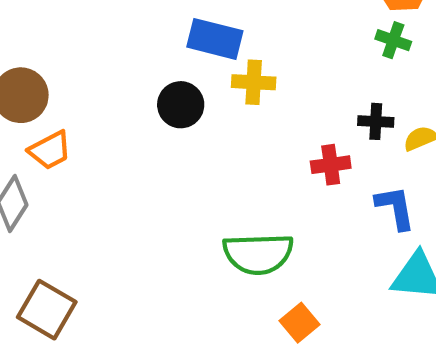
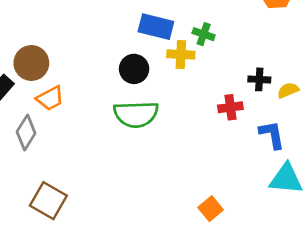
green cross: (393, 40) -> (204, 34), moved
green semicircle: (258, 254) -> (136, 114), moved

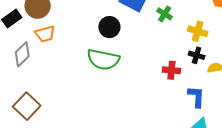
yellow cross: (181, 54) -> (198, 31), moved

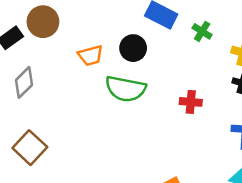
orange trapezoid: (45, 34) -> (91, 55), moved
red cross: (171, 70) -> (191, 102), moved

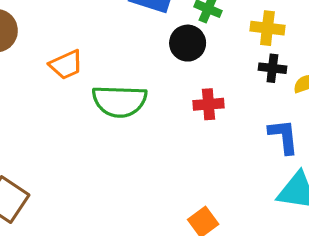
black circle: (133, 48) -> (188, 43), moved

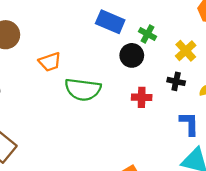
yellow cross: (267, 28) -> (186, 51), turned 35
black cross: (272, 68) -> (176, 81), moved

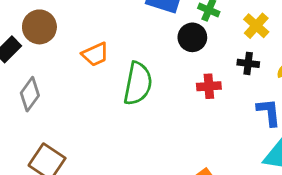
green semicircle: (83, 89) -> (138, 84), turned -81

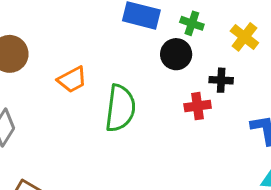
black cross: (248, 63) -> (221, 80), moved

